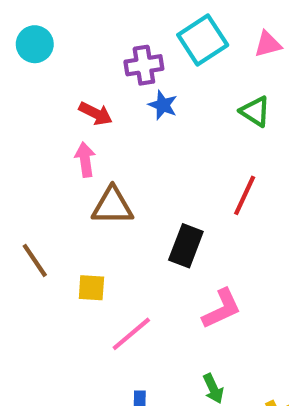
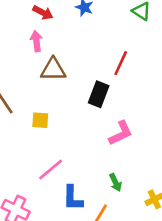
red line: (245, 195) -> (121, 63), moved
pink line: (131, 334) -> (51, 169), moved

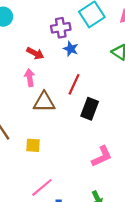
red line: (121, 63) -> (74, 84), moved
black rectangle: (99, 94) -> (90, 109), moved

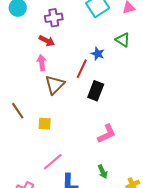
purple cross: (61, 28) -> (54, 18), moved
blue star: (71, 49) -> (98, 54), moved
brown triangle: (44, 102) -> (55, 85), turned -45

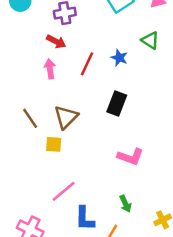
red line: (82, 69) -> (87, 64), moved
brown triangle: (55, 85) -> (66, 117), moved
brown line: (18, 111) -> (30, 118), moved
pink L-shape: (107, 134) -> (130, 157), turned 45

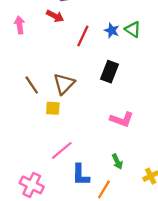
green triangle: (150, 40) -> (133, 29), moved
pink arrow: (50, 69) -> (19, 25), moved

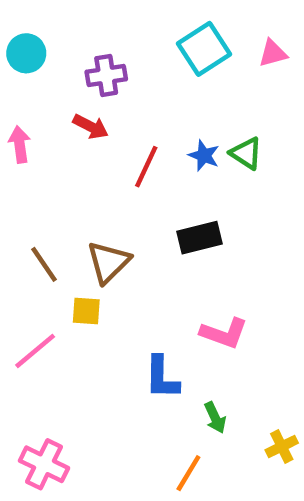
black rectangle: (110, 72) -> (200, 238), turned 55
pink line: (62, 150) -> (35, 351), moved
blue L-shape: (81, 175) -> (162, 378), moved

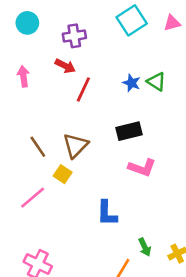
red line: (146, 167) -> (83, 89), moved
yellow square: (86, 311) -> (63, 174), turned 30
pink L-shape: (224, 333) -> (142, 168), moved
green arrow: (215, 418) -> (145, 247), moved

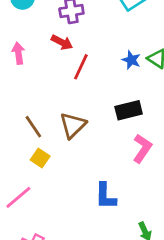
pink L-shape: (142, 168) -> (142, 148), turned -76
yellow square: (63, 174) -> (40, 158), moved
pink line: (33, 198) -> (18, 197), moved

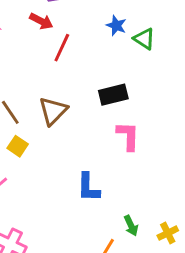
blue star: (131, 60) -> (116, 26), moved
pink L-shape: (142, 148) -> (128, 136), turned -32

